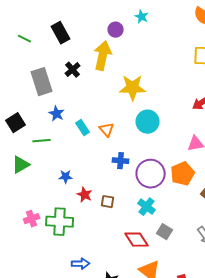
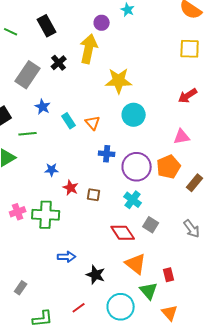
gray rectangle: (42, 82) -> (28, 75), turned 52

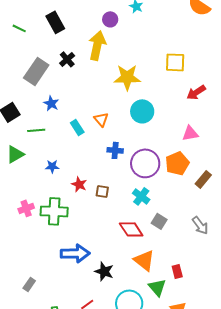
yellow square: (190, 49) -> (175, 62), moved
cyan rectangle: (69, 121) -> (77, 127), moved
blue star: (52, 170) -> (52, 166), moved
blue arrow: (67, 257) -> (75, 253), size x1.6

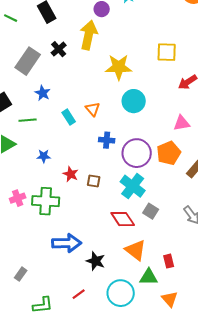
cyan cross: (141, 196) -> (133, 186), size x1.4
green triangle: (157, 287) -> (149, 277), turned -48

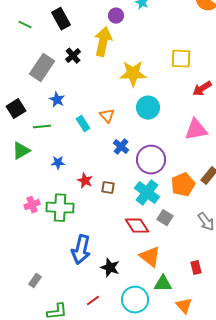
pink triangle: (182, 123) -> (196, 130), size x1.4
blue cross: (107, 140) -> (121, 147), turned 35
orange pentagon: (169, 153) -> (183, 185), moved
blue arrow: (67, 243) -> (81, 250), turned 104
red rectangle: (169, 261) -> (196, 268), moved

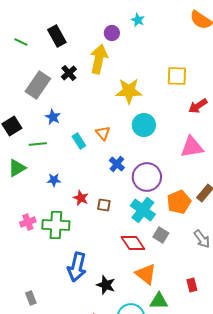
gray rectangle: (35, 281) -> (31, 298), turned -56

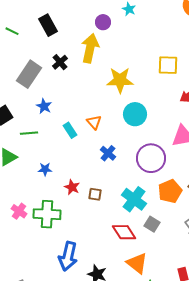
purple circle: (147, 177) -> (151, 158), moved
pink cross: (28, 222) -> (19, 211), turned -35

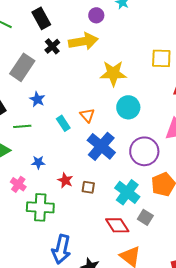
yellow arrow: (90, 48) -> (83, 41), turned 68
black cross: (60, 62) -> (52, 46), moved
blue cross: (108, 153) -> (101, 146), size x1.8
pink cross: (19, 211) -> (18, 184), moved

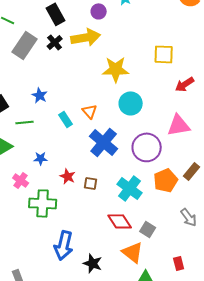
black rectangle: (41, 18) -> (56, 14), moved
gray rectangle: (22, 67) -> (25, 45), moved
gray square: (145, 217) -> (148, 229), moved

